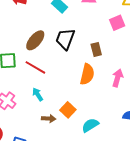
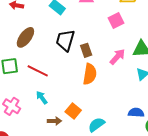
brown ellipse: (35, 40) -> (25, 37), moved
brown rectangle: (96, 50) -> (86, 50), moved
pink arrow: (118, 78) -> (117, 57), moved, turned 30

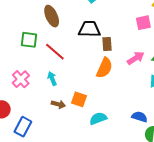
brown ellipse: (25, 37) -> (52, 16), turned -75
black trapezoid: (65, 40) -> (89, 29), turned 60
orange square: (73, 111) -> (79, 99), turned -35

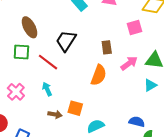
brown ellipse: (52, 16) -> (29, 27), moved
black trapezoid: (89, 29) -> (66, 41), moved, turned -55
brown rectangle: (107, 44) -> (107, 47), moved

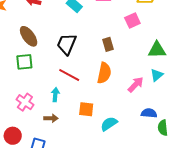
red line: (48, 62) -> (69, 75), moved
pink arrow: (129, 63) -> (136, 84), moved
cyan arrow: (47, 89) -> (55, 95), turned 40
brown arrow: (55, 114) -> (51, 118), moved

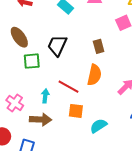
green square: (24, 62) -> (32, 61), moved
red line: (69, 75) -> (68, 87), moved
brown arrow: (51, 118) -> (41, 119), size x1.5

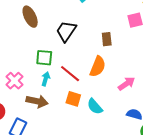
green square: (32, 61) -> (44, 58), moved
cyan semicircle: (98, 126) -> (95, 106), moved, turned -108

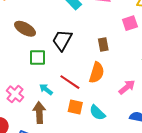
brown ellipse: (30, 17) -> (25, 29), turned -30
green square: (44, 58) -> (37, 58), moved
cyan arrow: (46, 79) -> (46, 89), turned -64
brown arrow: (37, 101) -> (39, 113), turned -100

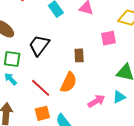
cyan arrow: (46, 89) -> (11, 79), moved
orange square: (75, 107) -> (42, 113), turned -35

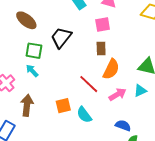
pink square: (109, 38) -> (103, 24), moved
orange semicircle: (69, 82) -> (111, 69), moved
red line: (41, 88) -> (89, 84), moved

